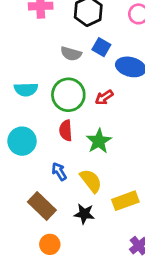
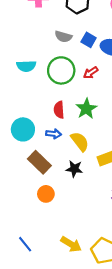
blue square: (101, 47) -> (89, 40), moved
red semicircle: (66, 130) -> (59, 110), moved
cyan circle: (22, 141) -> (23, 129), moved
blue arrow: (59, 172) -> (54, 134), turned 128

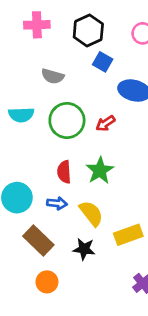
gray semicircle: (63, 37) -> (53, 76), moved
blue square: (89, 40) -> (103, 62), moved

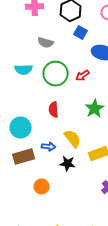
green star: (100, 170) -> (95, 109), moved
blue arrow: (57, 203) -> (49, 147), moved
brown rectangle: (38, 240) -> (24, 157), moved, turned -60

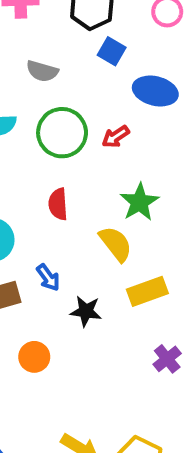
yellow semicircle: (73, 139) -> (116, 244), moved
blue arrow: (49, 147) -> (48, 278), turned 48

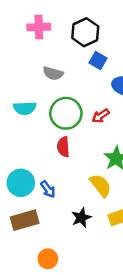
red semicircle: (58, 204) -> (63, 147), moved
blue arrow: (48, 278) -> (48, 189), moved
black star: (86, 311) -> (81, 218), moved, turned -30

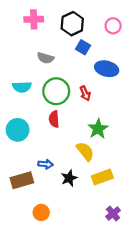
red arrow: (101, 116) -> (85, 93), turned -80
cyan circle: (21, 183) -> (18, 130), moved
blue arrow: (48, 189) -> (45, 164), moved, turned -48

